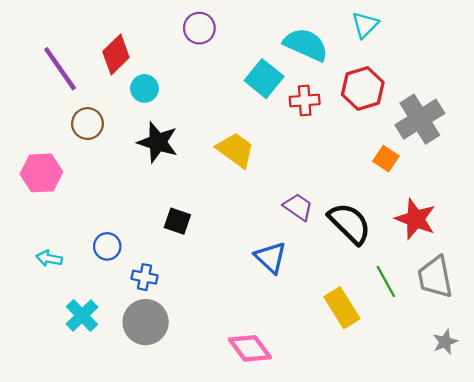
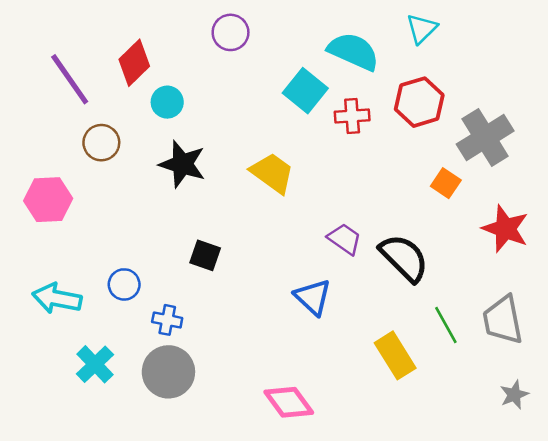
red star: (415, 219) -> (505, 229), moved
cyan arrow: (49, 258) -> (57, 298), size x1.6

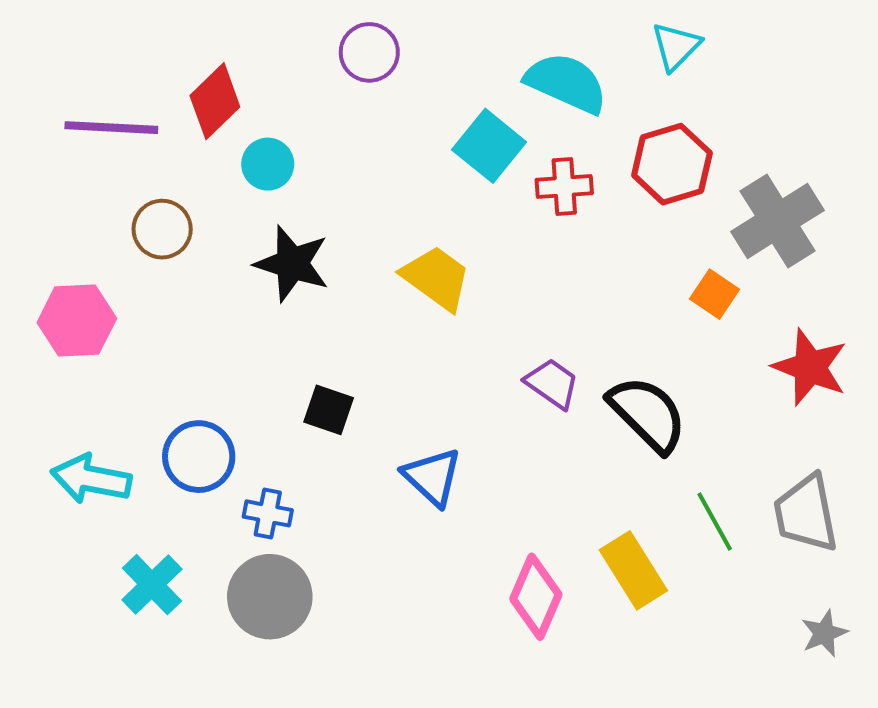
purple line: (70, 79) -> (111, 128), turned -52
blue circle: (124, 284) -> (199, 457), size x1.4
blue triangle: (313, 297) -> (432, 477), moved
pink diamond: (289, 402) -> (536, 597), moved, turned 60

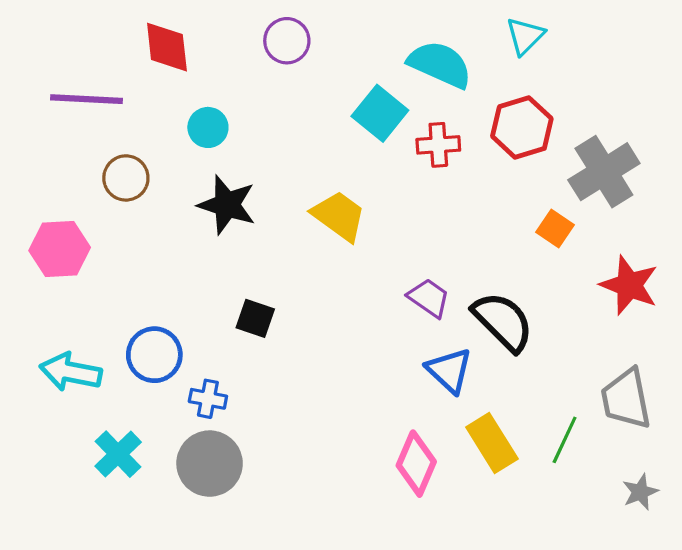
red diamond: (215, 101) -> (167, 47), moved, turned -52
blue triangle: (432, 477) -> (449, 370), moved
green line: (715, 522) -> (565, 440), moved, turned 54

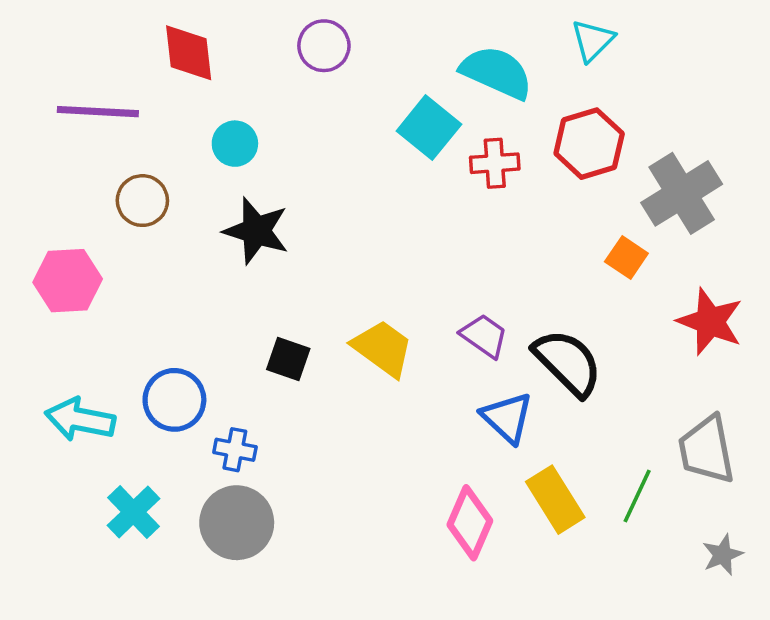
yellow trapezoid: (339, 216) -> (383, 348), moved

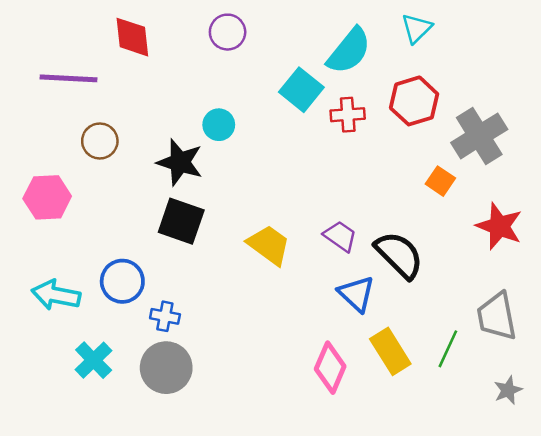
cyan semicircle: (497, 72) -> (349, 51), turned 105
cyan circle: (235, 144) -> (219, 125), moved
black square: (288, 359) -> (181, 221), moved, size x1.5

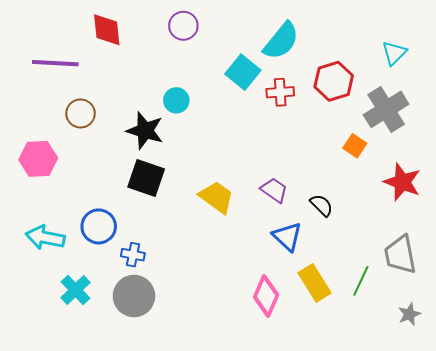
cyan triangle: (417, 28) -> (394, 53), moved
black semicircle: (399, 255) -> (322, 205), size x0.6

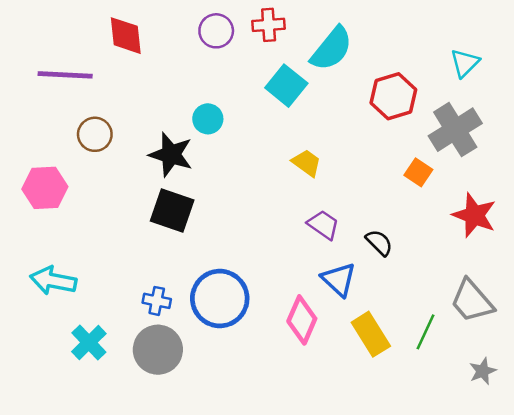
red cross: (280, 92) -> (269, 25), moved
yellow trapezoid: (217, 197) -> (307, 163), moved, size x0.7
blue circle: (99, 226) -> (220, 299), moved, size x1.4
gray trapezoid: (400, 255) -> (472, 301), turned -30
pink diamond: (266, 296) -> (302, 320), moved

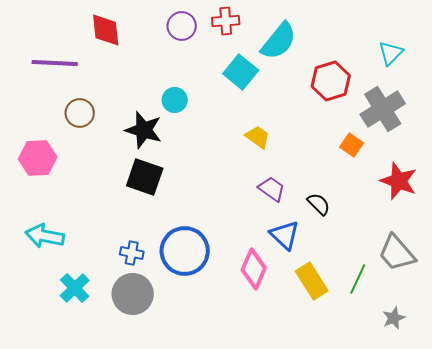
gray star: (483, 371) -> (394, 318), moved

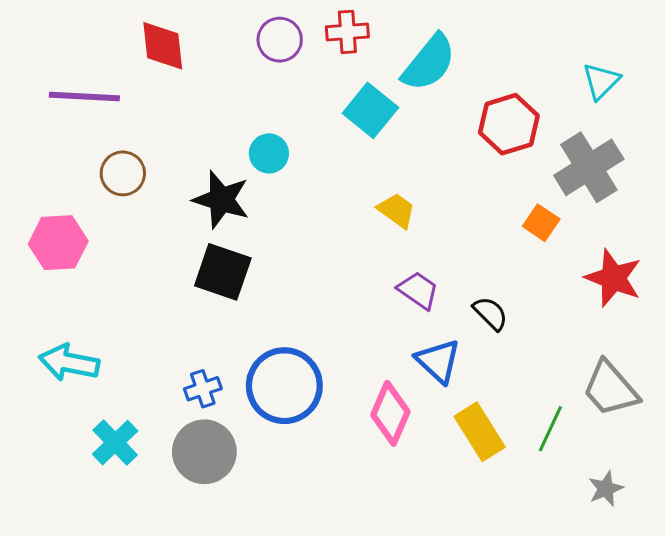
blue cross: (132, 253) -> (203, 389), turned -30

